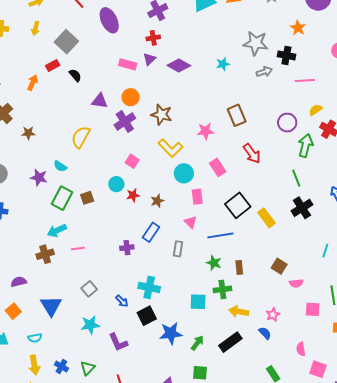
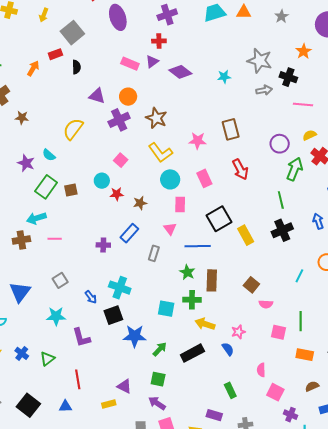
black semicircle: (75, 75) -> (76, 67), turned 32
brown rectangle: (239, 267) -> (212, 280), size x1.5

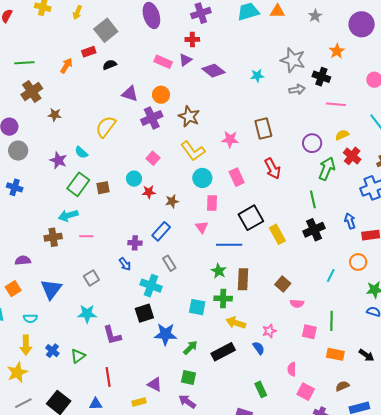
black semicircle: (76, 67) -> (110, 65), turned -112
gray rectangle: (154, 253) -> (169, 263), moved, turned -49
blue arrow: (91, 297) -> (125, 264), moved

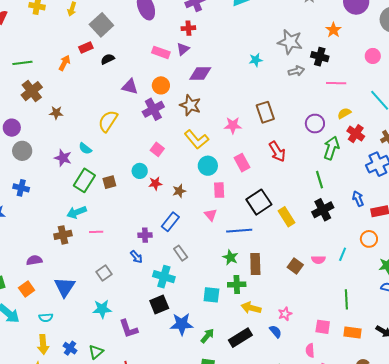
purple diamond: (214, 71) -> (200, 73), moved, turned -35
pink semicircle: (297, 303) -> (318, 260), moved
pink square: (309, 332) -> (323, 327), moved

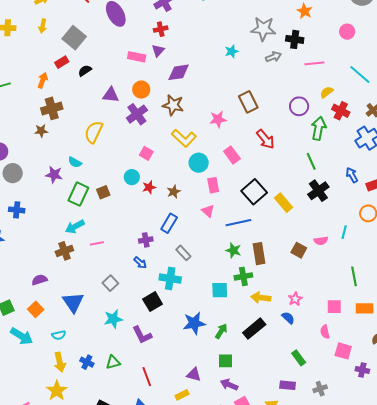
brown cross: (32, 91) -> (52, 108), moved, turned 30
black square: (159, 304) -> (153, 302), moved
green triangle: (96, 352) -> (113, 362), turned 35

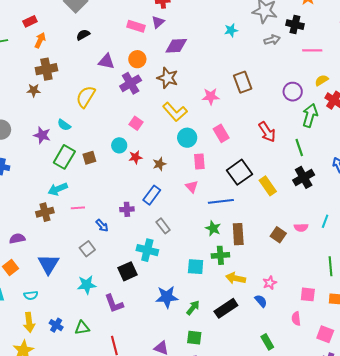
red rectangle: (62, 62) -> (30, 21), moved
red arrow: (265, 139) -> (267, 132), moved
blue arrow: (140, 263) -> (102, 226), moved
pink square: (343, 351) -> (325, 334), moved

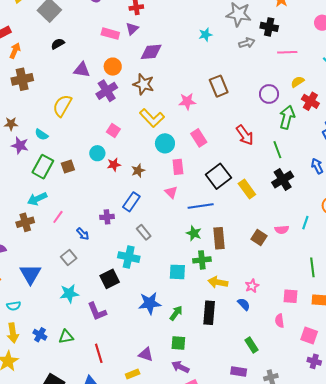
brown star: (34, 90) -> (11, 124), moved
pink line: (78, 208) -> (58, 217), turned -48
black rectangle: (226, 308) -> (209, 313), turned -50

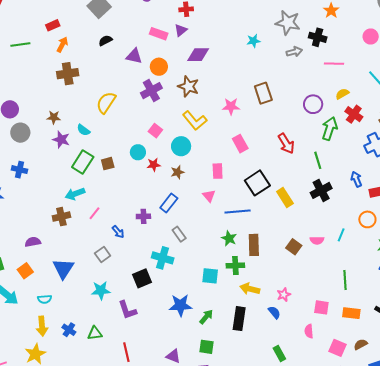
purple triangle: (82, 70) -> (134, 56), moved
cyan circle: (165, 143) -> (181, 146), moved

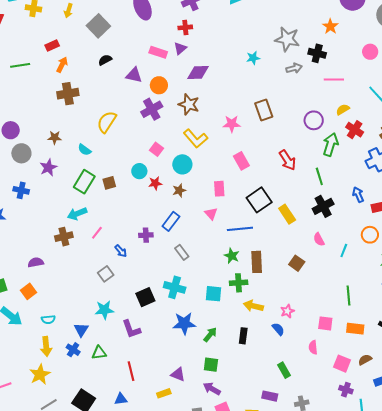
purple star: (61, 140) -> (48, 167), moved, turned 30
pink semicircle: (317, 240) -> (319, 239), moved, turned 64
cyan cross: (163, 258) -> (175, 287), moved
blue triangle: (63, 269) -> (81, 330), moved, size x0.7
black rectangle: (239, 319) -> (243, 336), size x0.7

